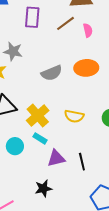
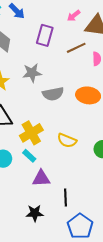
gray star: (13, 51) -> (32, 73), moved, turned -30
black line: (82, 162) -> (65, 197), moved
black star: (43, 188) -> (35, 213), moved

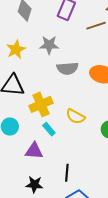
cyan rectangle: (29, 156) -> (49, 129), moved
purple triangle: (41, 178) -> (34, 151), moved

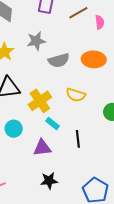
yellow semicircle: (75, 116) -> (76, 95), moved
black line: (67, 173) -> (78, 139), moved

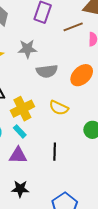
orange ellipse: (94, 59) -> (82, 75), turned -55
cyan rectangle: (52, 124) -> (20, 131), moved

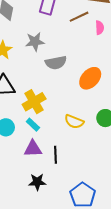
orange ellipse: (82, 75) -> (90, 78), moved
yellow semicircle: (59, 108) -> (74, 122), moved
black line: (55, 152) -> (56, 155), moved

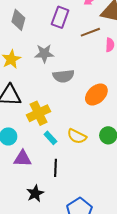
cyan rectangle: (33, 125) -> (50, 138), moved
purple triangle: (33, 149) -> (23, 159), moved
black star: (37, 182) -> (35, 193), turned -30

